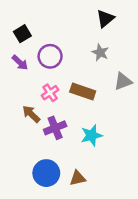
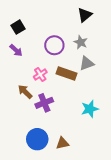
purple circle: (50, 56) -> (54, 45), moved
gray triangle: (123, 81) -> (87, 63), moved
cyan star: (91, 135) -> (90, 109), moved

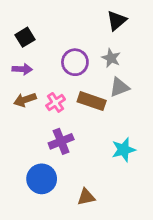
purple arrow: (16, 50) -> (22, 69), turned -40
brown arrow: (25, 92) -> (25, 100), moved, turned -63
blue circle: (37, 139) -> (42, 179), moved

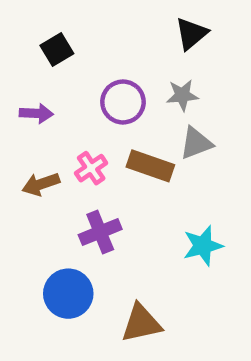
black square: (25, 37) -> (57, 50), moved
gray star: (111, 58) -> (182, 95), turned -30
brown arrow: (25, 100) -> (41, 184), moved
brown triangle: (86, 197) -> (141, 323), size x1.4

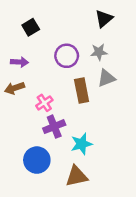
brown rectangle: (150, 166) -> (82, 91), turned 60
pink cross: (91, 168) -> (44, 103), moved
brown arrow: (41, 184) -> (15, 88), moved
cyan star: (203, 246) -> (82, 144), moved

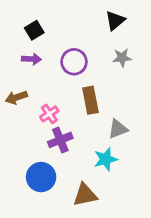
gray star: (99, 52) -> (122, 58), moved
purple arrow: (19, 62) -> (31, 59), moved
gray triangle: (106, 78) -> (118, 129), moved
cyan star: (82, 144) -> (106, 159), moved

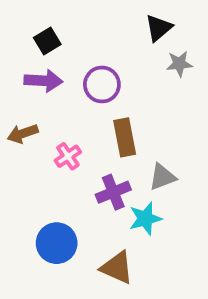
gray star: (122, 58) -> (179, 64), moved
purple arrow: (31, 59) -> (43, 81), size x1.4
purple cross: (60, 140) -> (113, 192), moved
brown triangle: (85, 195) -> (117, 268), turned 36

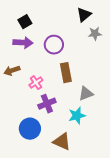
purple cross: (113, 192) -> (47, 104), moved

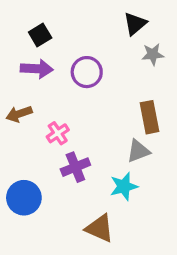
brown rectangle: (66, 73) -> (150, 117), moved
blue circle: (30, 129) -> (24, 198), moved

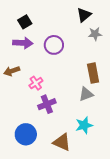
cyan star: (124, 186) -> (84, 125), moved
blue circle: (24, 198) -> (26, 134), moved

